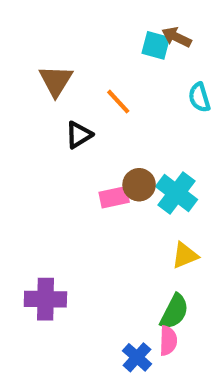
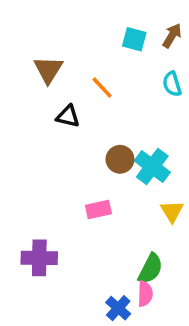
brown arrow: (176, 37) -> (172, 36), moved, turned 95
black triangle: (79, 135) -> (68, 116), turned 45
pink rectangle: (114, 197) -> (98, 210), moved
yellow triangle: (185, 255) -> (172, 211), moved, turned -40

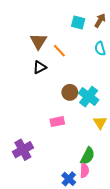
brown triangle: (48, 70) -> (39, 41), moved
black triangle: (68, 116) -> (40, 67), turned -40
purple cross: (39, 258) -> (23, 150), turned -30

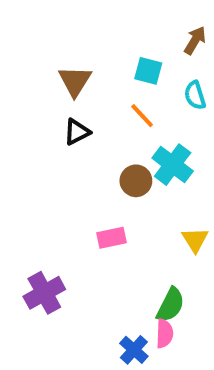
cyan square: (78, 23) -> (148, 71), moved
orange line: (59, 51) -> (142, 116), moved
cyan cross: (89, 97) -> (173, 165), moved

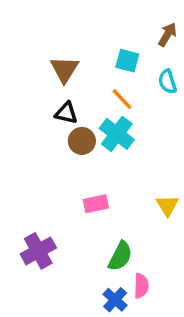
black triangle: (77, 132) -> (66, 113), turned 40
cyan cross: (173, 165) -> (117, 134), moved
brown circle: (136, 181) -> (82, 141), moved
green semicircle: (171, 305) -> (120, 256), moved

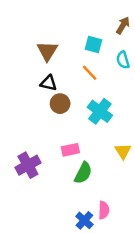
cyan cross: (117, 134) -> (100, 111), moved
purple cross: (38, 251) -> (28, 165), moved
green semicircle: (120, 256) -> (83, 173), moved

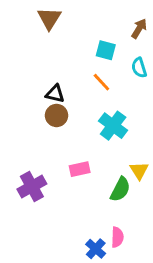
brown triangle: (47, 51) -> (49, 18), moved
brown circle: (60, 104) -> (57, 115), moved
green semicircle: (83, 173) -> (120, 189), moved

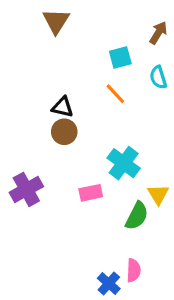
cyan square: (106, 50) -> (120, 58), turned -30
cyan cross: (113, 126) -> (124, 163), moved
purple cross: (32, 186) -> (26, 189), moved

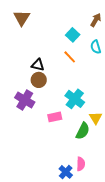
brown triangle: (56, 21) -> (22, 18), moved
cyan square: (120, 58) -> (73, 35), turned -32
purple cross: (26, 189) -> (25, 100), moved, turned -30

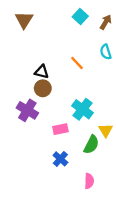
cyan square: (73, 35) -> (80, 17), moved
blue cross: (66, 172) -> (60, 159), moved

